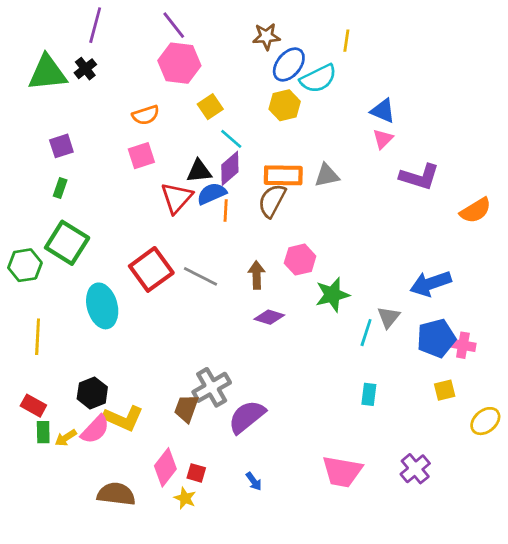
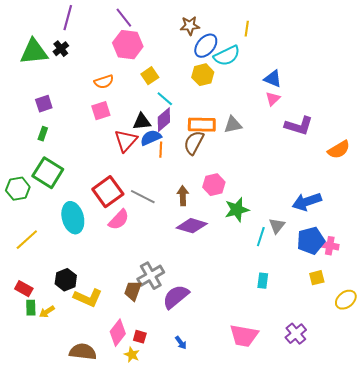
purple diamond: (269, 317) -> (192, 226), size x1.4
yellow line: (38, 337) -> (27, 240), turned 45
pink semicircle: (95, 429) -> (119, 220), moved

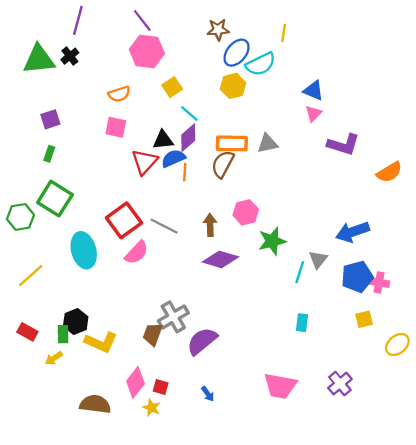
pink square: (101, 111) -> (116, 127), turned 30
green rectangle: (31, 308) -> (63, 334), moved

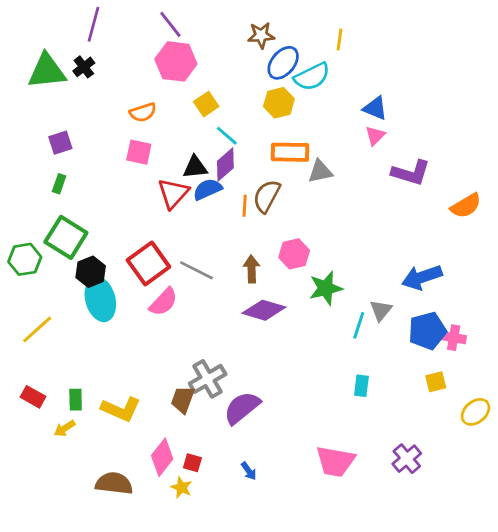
orange rectangle: (232, 143) -> (290, 152), moved
orange line: (185, 172) -> (245, 206), moved
black hexagon: (76, 322) -> (91, 272), moved

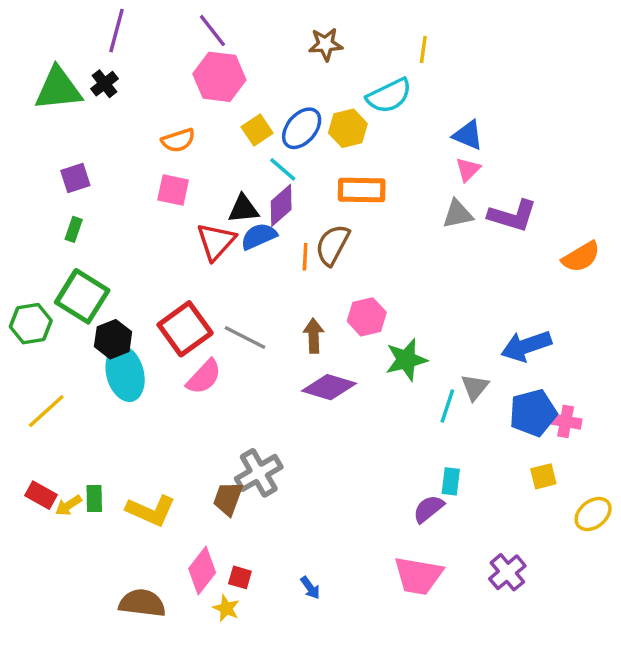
blue ellipse: (283, 63) -> (302, 128), moved
gray triangle: (320, 171) -> (458, 214), moved
purple semicircle: (242, 408) -> (428, 509), moved, size x0.7
yellow arrow: (65, 428) -> (68, 505), moved

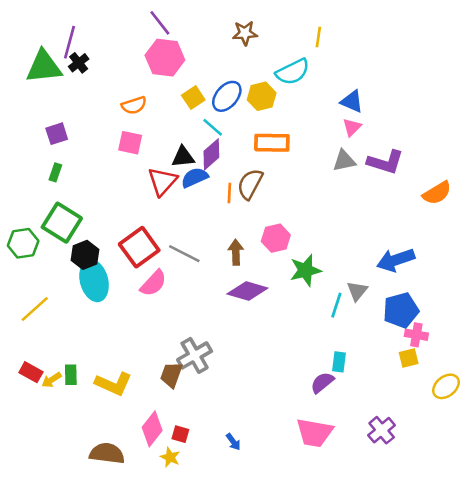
purple line: (116, 31) -> (70, 42), moved
pink cross: (566, 421) -> (416, 335), moved

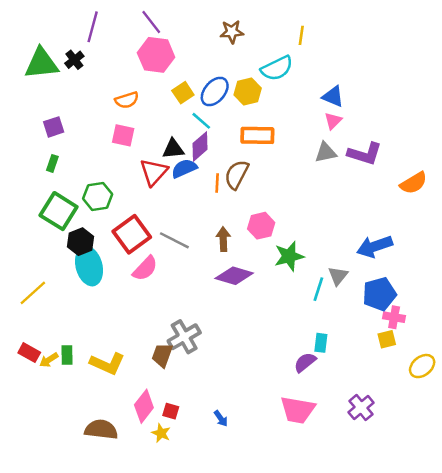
purple line: (70, 42) -> (93, 27), moved
green hexagon: (23, 243) -> (98, 196), moved

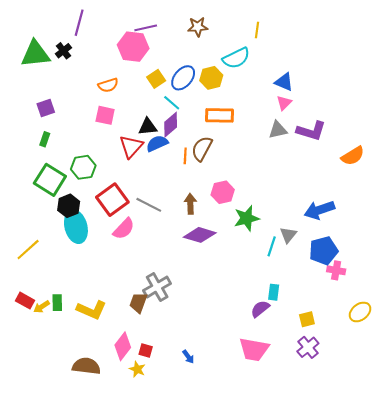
purple line: (151, 22) -> (146, 28), moved, turned -65
yellow square: (387, 339) -> (307, 319), moved

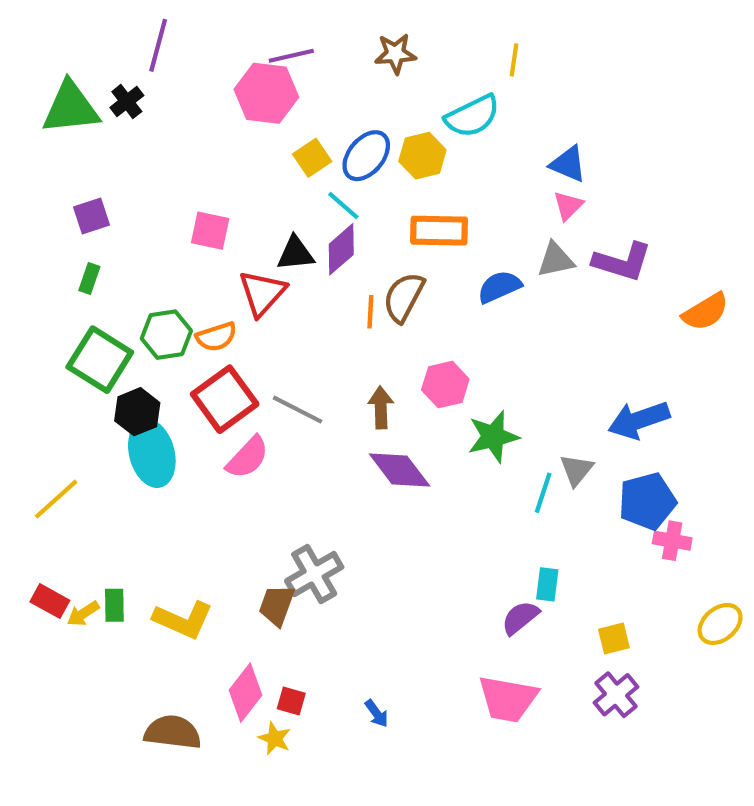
orange semicircle: (108, 85) -> (216, 337), moved
blue semicircle: (157, 143) -> (499, 287), moved
purple diamond: (200, 235) -> (400, 470), turned 36

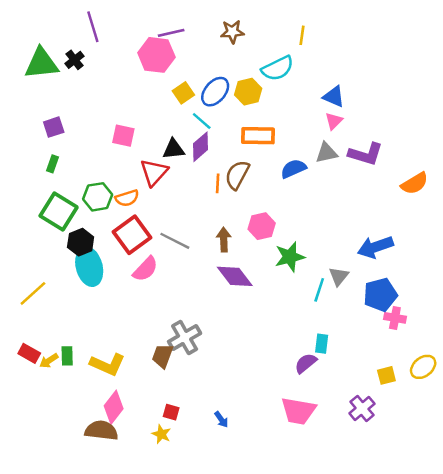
purple line: (158, 45) -> (93, 27), turned -32
yellow square: (614, 639) -> (386, 375), moved
pink diamond: (245, 693) -> (114, 407), moved

